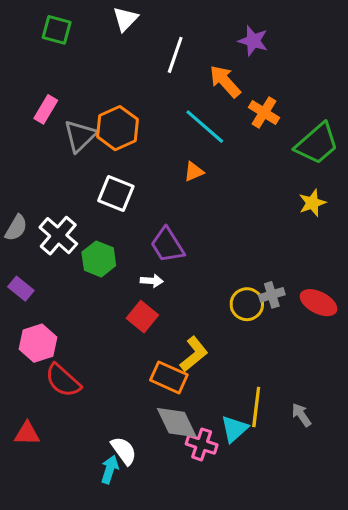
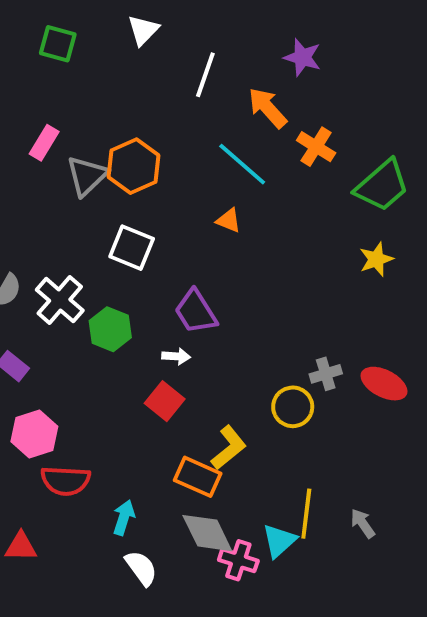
orange triangle: (194, 172) -> (229, 220), turned 45
yellow circle: (247, 304) -> (293, 407), moved
red semicircle: (63, 381) -> (66, 481), turned -39
cyan arrow: (110, 469) -> (124, 518), moved

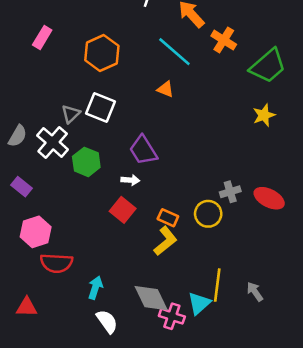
gray triangle: (87, 176) -> (71, 114), moved, size x0.7
orange rectangle: (198, 477) -> (168, 218), moved, size x0.7

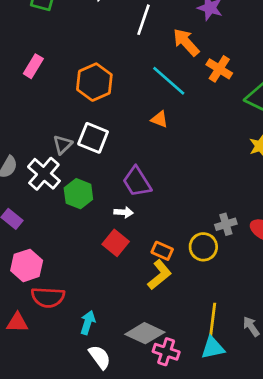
gray diamond: (151, 298) -> (145, 333), turned -39
cyan triangle: (199, 303) -> (213, 348), moved, turned 30
red triangle: (27, 307) -> (17, 323), moved

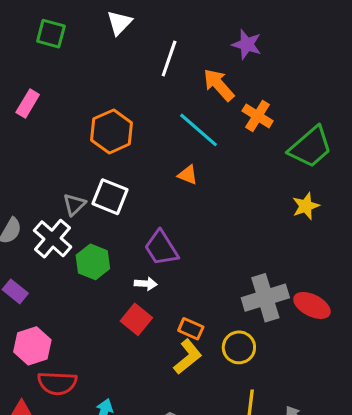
pink rectangle: (33, 66) -> (28, 103), moved
gray cross: (226, 224) -> (265, 298), size x1.8
yellow circle: (203, 247) -> (239, 347), moved

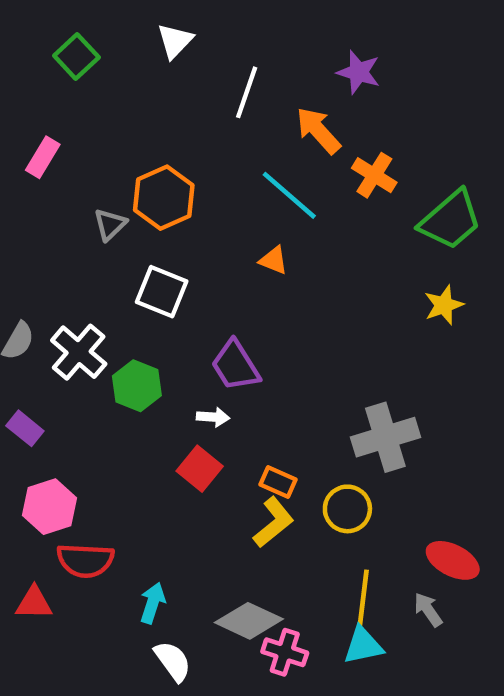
green square: (51, 34) -> (76, 56), turned 32
gray triangle: (74, 204) -> (110, 224), moved
red ellipse: (312, 305) -> (453, 560), moved

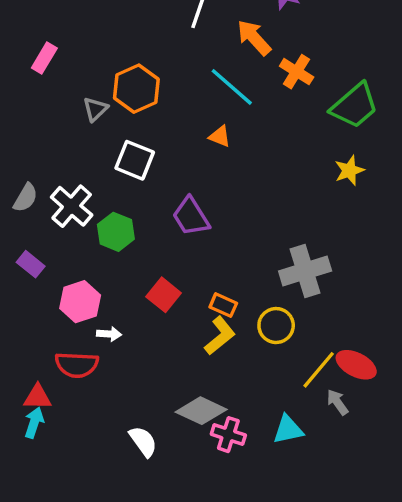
white arrow: (213, 417) -> (109, 334), moved
pink hexagon: (50, 507) -> (80, 302), moved
yellow line: (363, 598) -> (319, 370), moved, turned 33
cyan arrow: (153, 603) -> (34, 423), moved

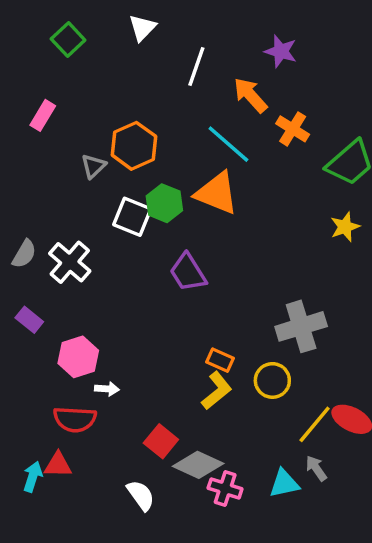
orange triangle: (220, 136) -> (217, 193), size x2.0
green hexagon: (116, 232) -> (164, 203), moved
red square: (164, 295) -> (161, 441), moved
red triangle: (37, 397) -> (58, 465), moved
gray arrow: (337, 402) -> (316, 468), moved

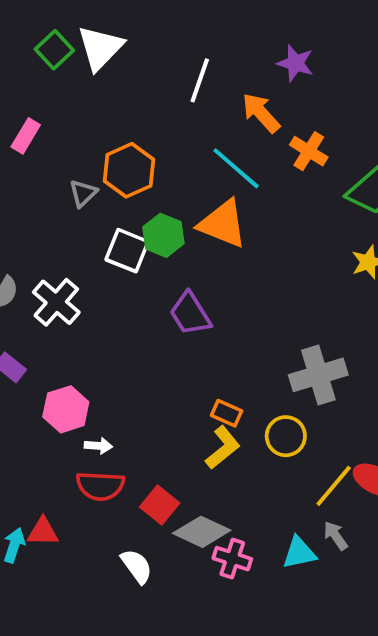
white triangle: (142, 28) -> (100, 48), moved, size x1.5
red semicircle: (75, 419) -> (100, 486), moved

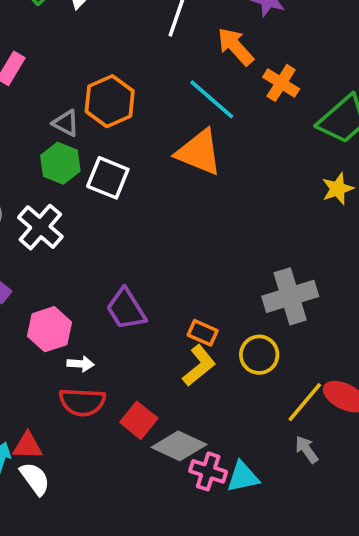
gray triangle: (83, 193) -> (66, 123), turned -48
green hexagon: (163, 235) -> (60, 163), moved
purple trapezoid: (190, 314) -> (126, 309), moved
cyan triangle: (299, 553) -> (243, 477), moved
white semicircle: (137, 566) -> (35, 479), moved

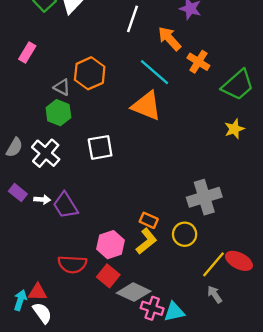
white square: (108, 178) -> (100, 147), moved, turned -32
purple trapezoid: (126, 309) -> (65, 205), moved
pink hexagon: (49, 329) -> (110, 245), moved
white arrow: (80, 364) -> (42, 199), moved

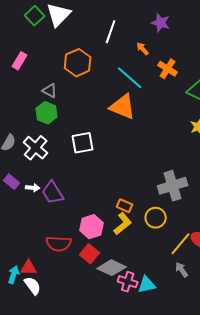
orange arrow: (170, 39) -> (143, 49), size x0.6
orange hexagon: (90, 73) -> (78, 63), moved

